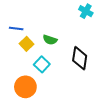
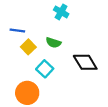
cyan cross: (86, 11) -> (61, 12), moved
black diamond: (80, 58) -> (85, 62), turned -40

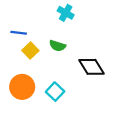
cyan square: (45, 69) -> (55, 92), moved
orange circle: (27, 93) -> (22, 87), moved

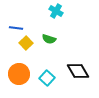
black diamond: (91, 67) -> (78, 71), moved

